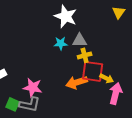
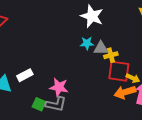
gray triangle: (80, 40) -> (101, 48), moved
orange arrow: (77, 82) -> (125, 92), moved

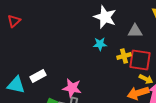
gray triangle: (101, 48) -> (135, 31), moved
red square: (119, 71) -> (140, 60), moved

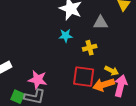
red square: (140, 60) -> (84, 77), moved

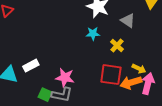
gray triangle: (101, 23) -> (128, 21), turned 35
yellow cross: (90, 48) -> (117, 46), turned -32

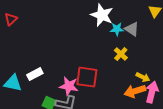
cyan star: (93, 34) -> (117, 29), moved
red square: (111, 75) -> (87, 77), moved

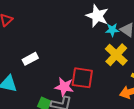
yellow cross: (121, 54) -> (116, 55), size x1.6
white rectangle: (35, 74) -> (30, 59), moved

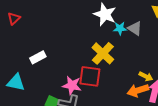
yellow cross: (116, 55) -> (103, 53), moved

